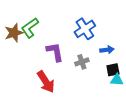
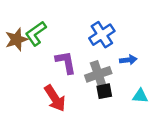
gray cross: (82, 62) -> (98, 74), size x1.5
black square: (113, 70) -> (104, 91), moved

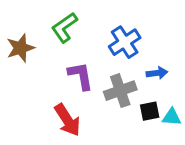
green L-shape: (36, 33) -> (64, 27), moved
black square: (104, 91) -> (150, 111), moved

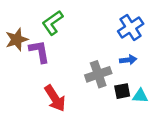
blue cross: (125, 42) -> (131, 27), moved
purple L-shape: (81, 76) -> (39, 51), moved

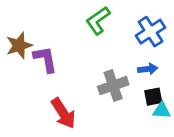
green L-shape: (53, 23) -> (98, 21), moved
black square: (122, 91) -> (153, 97), moved

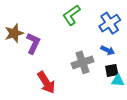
purple L-shape: (45, 59) -> (33, 43), turned 35
blue arrow: (148, 69) -> (108, 50), turned 32

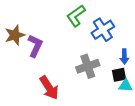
blue cross: (110, 23) -> (103, 30), moved
blue arrow: (108, 50) -> (124, 57), moved, turned 64

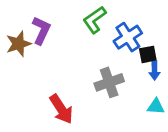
purple L-shape: (35, 46) -> (41, 30), moved
black square: (119, 75) -> (148, 54), moved

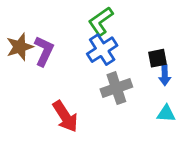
purple L-shape: (41, 30) -> (44, 51), moved
blue cross: (128, 37) -> (102, 50), moved

